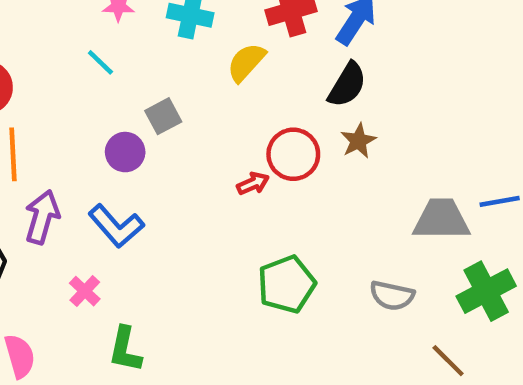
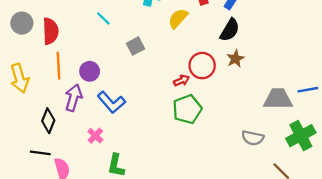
purple circle: (125, 152) -> (90, 71), moved
green pentagon: (287, 284) -> (187, 109), moved

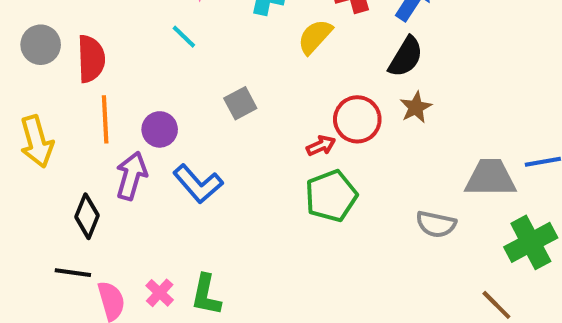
gray square: (136, 46) -> (240, 103), moved
pink cross: (95, 136) -> (160, 293), moved
gray semicircle: (253, 138) -> (436, 224), moved

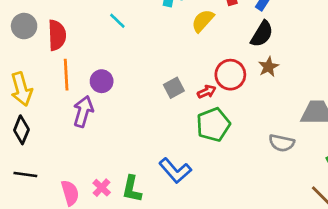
gray square: (240, 103) -> (174, 88), moved
blue L-shape: (198, 184) -> (175, 171), moved
black diamond: (87, 216) -> (21, 130), moved
black line: (73, 273) -> (25, 174), moved

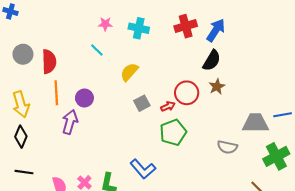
yellow semicircle: (203, 21) -> (129, 72), moved

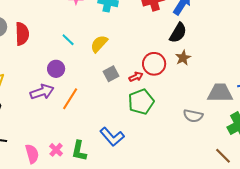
cyan line: (97, 50) -> (68, 40), moved
orange line: (56, 93) -> (70, 99), moved, turned 35
purple arrow: (70, 122) -> (42, 92), turned 55

